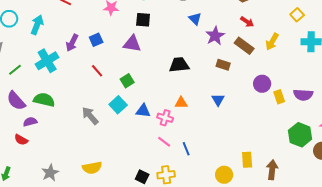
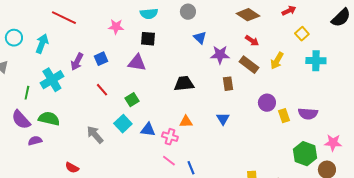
purple star: (215, 36) -> (220, 55), turned 30
brown rectangle: (223, 65) -> (228, 84), turned 64
green line: (15, 70) -> (27, 93), moved, turned -40
red semicircle: (21, 140) -> (72, 168), moved

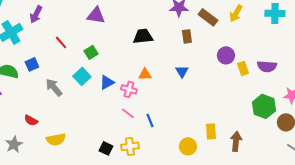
blue square: (101, 59) -> (32, 64), moved
blue triangle: (148, 130) -> (107, 82), turned -35

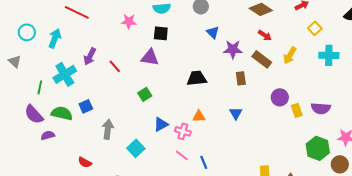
red line: (61, 42) -> (115, 66), moved
cyan square: (82, 76) -> (136, 148), moved
gray arrow: (54, 87) -> (108, 129), turned 48

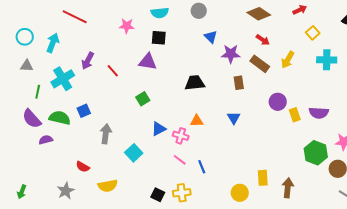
gray triangle: (15, 61) -> (27, 66), moved, turned -40

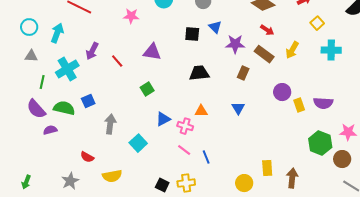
black square: (159, 38) -> (192, 34), moved
brown rectangle: (239, 83) -> (243, 73), turned 32

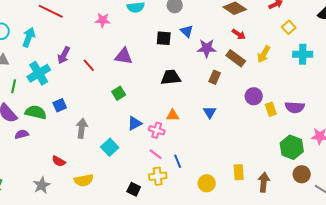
brown circle: (342, 159) -> (302, 174), moved
yellow cross: (186, 183) -> (158, 176), moved
yellow circle: (244, 183) -> (207, 183), moved

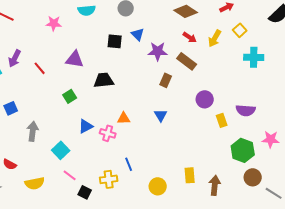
yellow arrow: (264, 54) -> (215, 38), moved
black trapezoid: (171, 77) -> (104, 80), moved
yellow rectangle: (271, 109) -> (222, 120), moved
pink line: (156, 154) -> (70, 175), moved

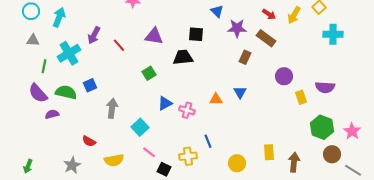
black square: (115, 41) -> (196, 34), moved
orange triangle: (124, 118) -> (216, 99), moved
pink star: (271, 139) -> (352, 131), moved, turned 30

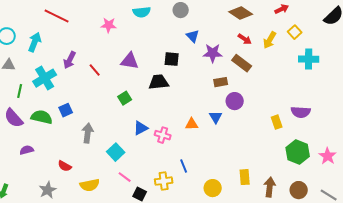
brown rectangle: (245, 57) -> (221, 82), turned 56
purple circle: (284, 76) -> (235, 101), moved
purple semicircle: (52, 114) -> (27, 150), moved
brown circle: (332, 154) -> (299, 190), moved

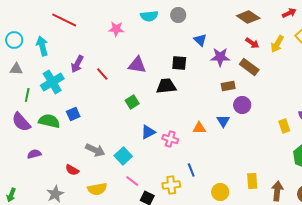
gray circle: (181, 10) -> (178, 15), moved
cyan arrow: (35, 42) -> (42, 46), turned -36
gray arrow: (88, 133) -> (95, 150), moved, turned 108

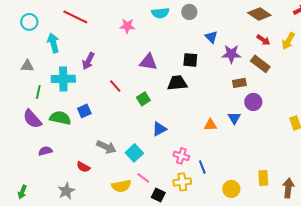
cyan circle: (14, 40) -> (29, 22), moved
red line: (102, 74) -> (115, 86), moved
cyan cross: (52, 82) -> (63, 79), turned 30
pink cross: (170, 139) -> (181, 156), moved
yellow semicircle: (97, 189) -> (121, 186), moved

